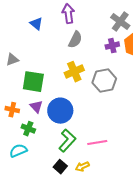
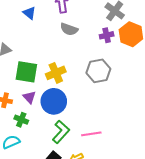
gray semicircle: (75, 40) -> (69, 29), turned 84
yellow cross: (74, 72) -> (56, 73), moved

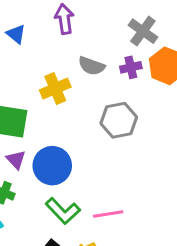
gray semicircle: (69, 29) -> (92, 66), moved
yellow cross: (56, 73) -> (55, 89), moved
green L-shape: (61, 132) -> (63, 211), turned 95

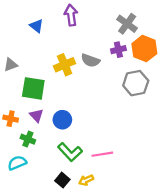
gray semicircle: (92, 66) -> (90, 60), moved
gray hexagon: (119, 120) -> (136, 83), moved
blue circle: (52, 166) -> (62, 120), size x0.7

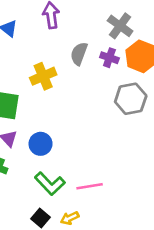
purple cross: (118, 50) -> (109, 58), turned 32
gray semicircle: (90, 60) -> (79, 54), moved, turned 90

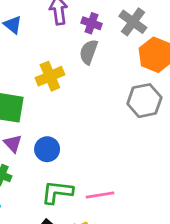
purple cross: (109, 58) -> (91, 23), moved
green L-shape: (50, 184) -> (57, 192), turned 140

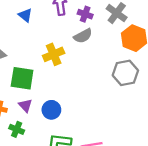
gray semicircle: (89, 52) -> (83, 36), turned -138

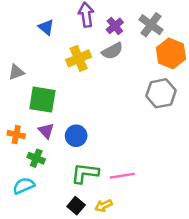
purple cross: (85, 14) -> (115, 26), turned 32
yellow cross: (54, 54) -> (79, 58), moved

